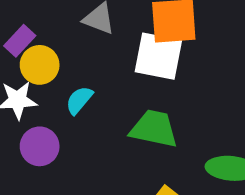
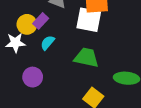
purple rectangle: (20, 41) -> (41, 21), moved
purple circle: (40, 146) -> (33, 77), moved

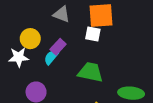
white square: (89, 20) -> (93, 34), size x0.6
purple rectangle: (41, 21) -> (58, 47), moved

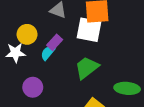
white square: (93, 34) -> (89, 30), size x1.6
green trapezoid: (91, 72) -> (87, 68), turned -50

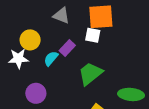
white square: (89, 30) -> (93, 35), size x0.6
purple rectangle: (55, 42) -> (67, 48), moved

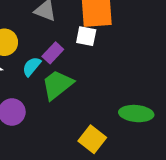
green trapezoid: (90, 74) -> (57, 85), moved

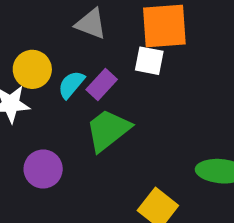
cyan semicircle: (32, 67) -> (71, 85), moved

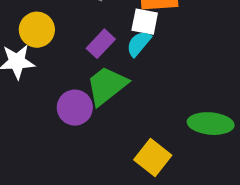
cyan semicircle: (71, 85) -> (139, 44), moved
purple circle: (43, 169) -> (75, 108), moved

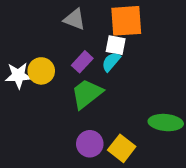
yellow circle: (37, 30) -> (41, 71), moved
purple circle: (75, 108) -> (90, 144), moved

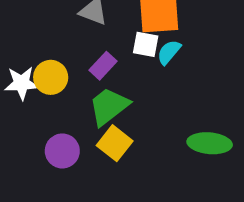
cyan semicircle: (111, 62) -> (169, 52), moved
purple circle: (90, 144) -> (62, 151), moved
yellow square: (122, 148) -> (115, 143), moved

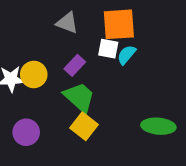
green trapezoid: (109, 106) -> (79, 97), turned 80
purple circle: (62, 151) -> (26, 132), moved

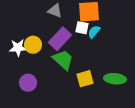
purple rectangle: (75, 65) -> (60, 39), size x1.6
yellow square: (84, 126) -> (85, 79), moved, turned 36

